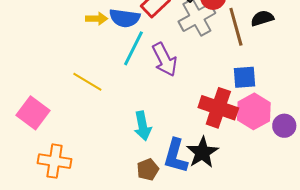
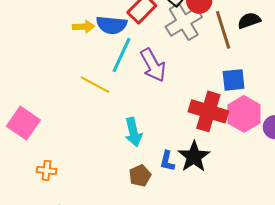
yellow line: (87, 82) -> (95, 85), moved
blue L-shape: (176, 156) -> (167, 161), size x0.6
orange cross: (55, 161) -> (47, 170), size x0.6

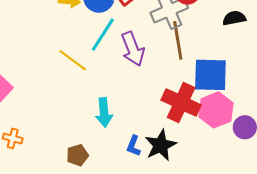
brown line: (223, 30) -> (178, 40), moved
blue square: (234, 80) -> (210, 75), size x1.5
brown pentagon: (140, 176) -> (77, 155), moved

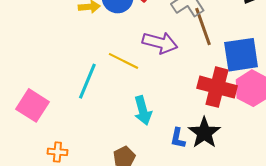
cyan line: (103, 35) -> (87, 81), moved
purple arrow: (133, 49) -> (160, 43), turned -44
yellow line: (73, 60) -> (124, 61), moved

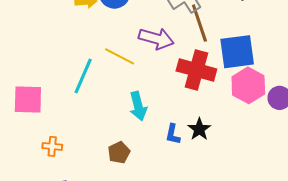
red cross: (217, 87) -> (196, 70), moved
pink square: (33, 105) -> (28, 100), turned -32
black star: (204, 133) -> (199, 129), size x0.7

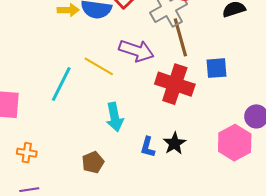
blue square: (237, 52) -> (216, 68), size x0.6
pink hexagon: (248, 85) -> (235, 143), moved

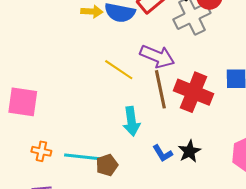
brown line: (180, 37) -> (160, 89), moved
cyan line: (61, 84) -> (83, 157), moved, turned 66
blue L-shape: (148, 147) -> (163, 153), turned -50

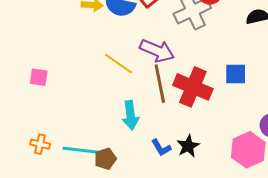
pink square: (23, 102) -> (39, 77), moved, size x0.6

